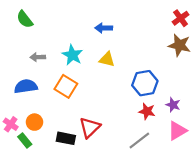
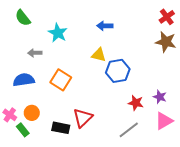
blue arrow: (104, 28) -> (105, 26), moved
cyan star: (72, 55) -> (58, 33), moved
blue hexagon: (145, 83) -> (118, 71), moved

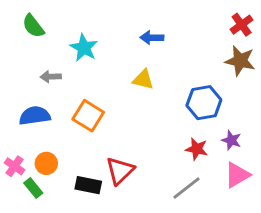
blue hexagon: (118, 71) -> (204, 103), moved

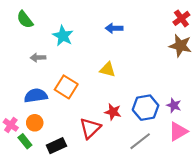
yellow triangle: (143, 80) -> (108, 70), moved
blue hexagon: (204, 103) -> (146, 108), moved
blue semicircle: (35, 116) -> (36, 96), moved
red star: (197, 149) -> (113, 112), moved
black rectangle: (88, 185) -> (56, 146), moved, turned -36

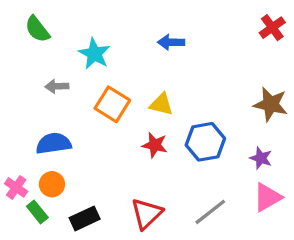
brown star: (180, 46) -> (271, 104), moved
orange square: (66, 87) -> (112, 104), moved
blue hexagon: (146, 108) -> (205, 142), moved
red star: (113, 112) -> (155, 145), moved
red triangle: (90, 128) -> (147, 214), moved

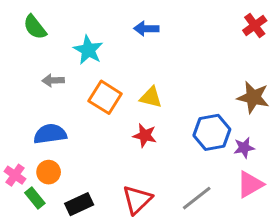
blue arrow: (171, 42) -> (146, 29), moved
blue hexagon: (205, 142) -> (212, 132), moved
purple star: (261, 158) -> (244, 148), turned -30

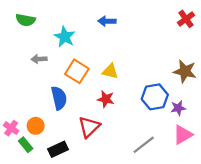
green semicircle: (35, 27) -> (26, 20), turned -42
blue semicircle: (50, 134) -> (59, 98), moved, turned 85
red triangle: (137, 200) -> (89, 127), moved

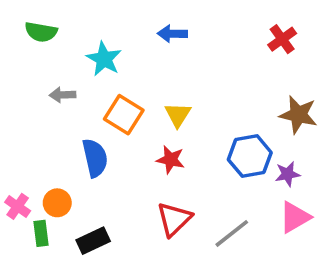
red cross: (186, 19) -> (282, 39), moved
yellow triangle: (110, 71) -> (178, 115), turned 48
red triangle: (89, 127) -> (174, 219), moved
green rectangle: (26, 145) -> (41, 233), turned 32

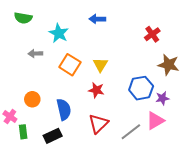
red cross: (282, 39) -> (152, 34), moved
blue semicircle: (95, 158) -> (64, 109), moved
orange circle: (57, 203) -> (32, 99), moved
pink triangle: (295, 217) -> (155, 121), moved

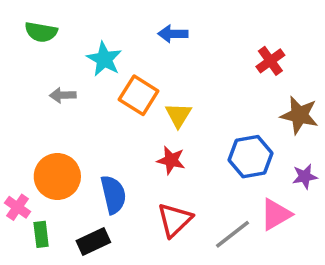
orange square: (70, 65) -> (139, 95), moved
purple star: (162, 98) -> (305, 176), moved
orange circle: (32, 99) -> (57, 176), size x1.6

